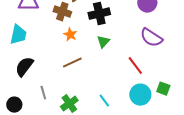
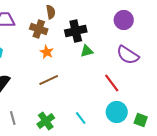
green triangle: (103, 42) -> (87, 51), moved, turned 32
green square: (163, 89) -> (141, 120), moved
gray line: (43, 93) -> (13, 118), moved

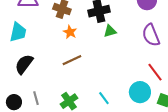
purple semicircle: (128, 55) -> (151, 35), turned 35
red line: (112, 83) -> (155, 72), moved

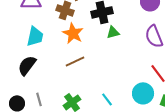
cyan trapezoid: (18, 32) -> (35, 36), moved
orange star: (70, 32) -> (73, 33), size x1.5

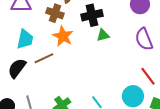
brown line: (75, 61) -> (44, 58), moved

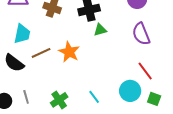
orange star: (63, 36) -> (69, 52), moved
black semicircle: (17, 68) -> (14, 63), turned -90

